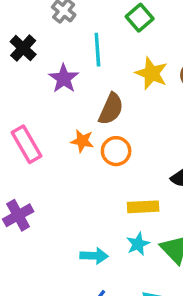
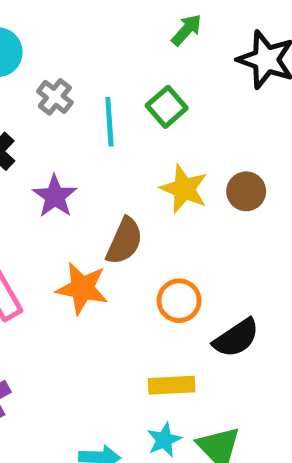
cyan line: (97, 50) -> (109, 122), moved
orange star: (82, 141) -> (82, 288), size x1.5
orange circle: (116, 151) -> (179, 301), moved

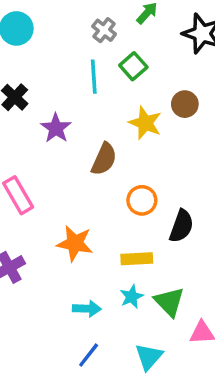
gray cross: (55, 97) -> (104, 30), moved
brown circle: (246, 191) -> (185, 104), moved
orange star: (82, 288) -> (75, 243), moved
black semicircle: (236, 338) -> (181, 226), turned -36

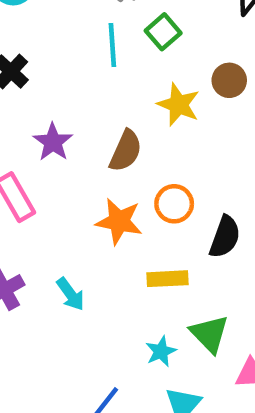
purple star: (56, 128) -> (53, 142), moved
orange star: (75, 243) -> (119, 221), moved
cyan star: (132, 297) -> (161, 351), moved
cyan arrow: (87, 309) -> (71, 294), moved, turned 52

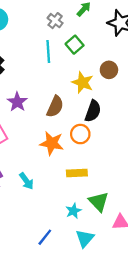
black semicircle: (225, 237) -> (93, 111), moved

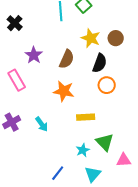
brown circle: (109, 70) -> (116, 38), moved
orange circle: (80, 134) -> (107, 85), moved

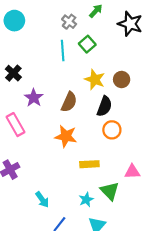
black cross: (15, 23) -> (13, 73), moved
cyan arrow: (42, 124) -> (42, 200), moved
pink triangle: (124, 160) -> (132, 172), moved

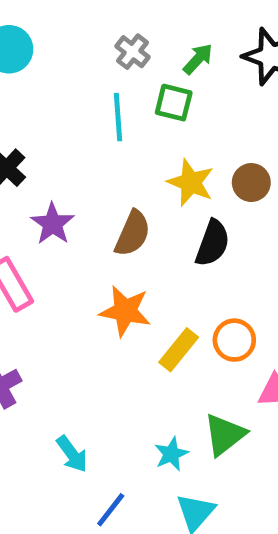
green arrow: (96, 11) -> (198, 59), moved
green square: (87, 44) -> (174, 103), turned -35
orange circle: (112, 130) -> (234, 340), moved
yellow rectangle: (89, 164) -> (179, 350), moved, turned -48
green triangle: (110, 191) -> (225, 435), turned 36

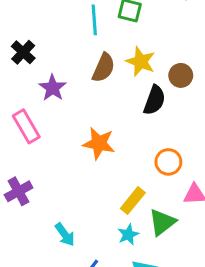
brown circle: (251, 183) -> (181, 75), moved
brown semicircle: (133, 233) -> (104, 68), moved
yellow rectangle: (179, 350) -> (133, 201), moved

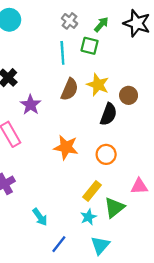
orange circle: (168, 162) -> (106, 154), moved

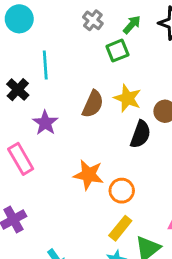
green square: (90, 46) -> (117, 51), turned -36
cyan line: (62, 53) -> (45, 65), moved
orange circle: (106, 154) -> (122, 191), moved

